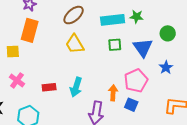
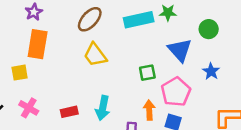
green square: (115, 45) -> (147, 73), moved

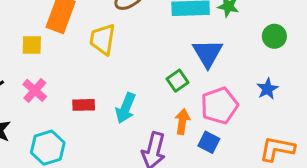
blue triangle: (180, 50) -> (208, 53), moved
yellow trapezoid: (95, 55) -> (103, 39), moved, turned 35
green square: (147, 73) -> (177, 81), moved, turned -35

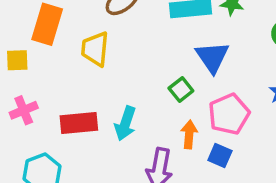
pink cross: (35, 90) -> (24, 110), turned 30
red rectangle: (84, 105) -> (79, 123), size x1.5

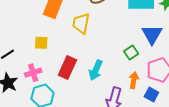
yellow square: (17, 60) -> (41, 43), moved
pink cross: (24, 110) -> (33, 73), moved
red rectangle: (79, 123) -> (67, 67), turned -65

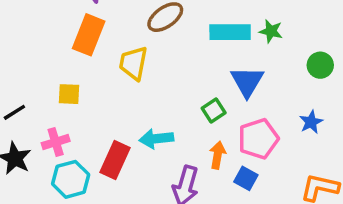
red rectangle: (67, 67) -> (115, 160), moved
cyan arrow: (96, 70) -> (156, 139), turned 60

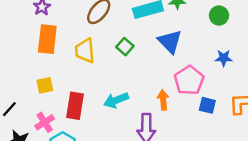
green square: (214, 110) -> (125, 47), moved
blue star: (311, 122) -> (224, 58), turned -30
red rectangle: (115, 160) -> (75, 106), moved
blue square: (246, 178) -> (207, 105), moved

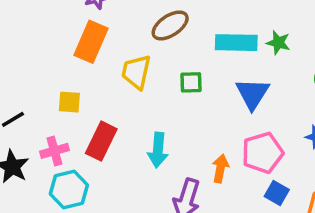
green square: (125, 47) -> (191, 82), turned 30
cyan arrow: (116, 100) -> (158, 150), turned -80

